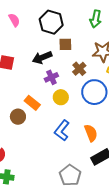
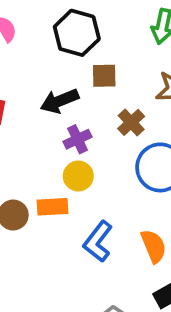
yellow circle: (61, 97) -> (78, 176), moved
orange rectangle: (32, 103) -> (53, 207), moved, turned -42

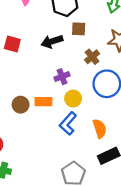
purple cross: (78, 139) -> (62, 77), moved
yellow circle: (78, 176) -> (73, 99), moved

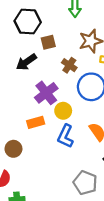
purple cross: (62, 77) -> (46, 93), size x1.5
brown circle: (21, 105) -> (13, 149), moved

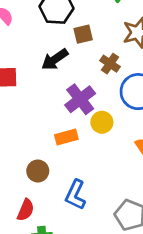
blue L-shape: (65, 136) -> (75, 195), moved

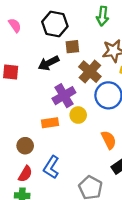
brown cross: (110, 64) -> (90, 72), size x1.5
red semicircle: (26, 210) -> (25, 174), moved

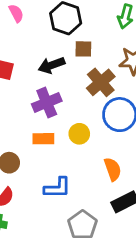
purple cross: (64, 96) -> (47, 103), moved
blue L-shape: (51, 167) -> (57, 188), moved, turned -130

